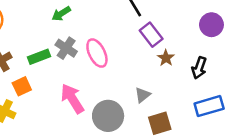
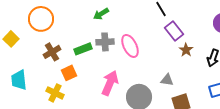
gray cross: (66, 48) -> (105, 42), turned -36
gray triangle: (143, 95) -> (167, 80), turned 48
pink arrow: (72, 99) -> (110, 83), turned 55

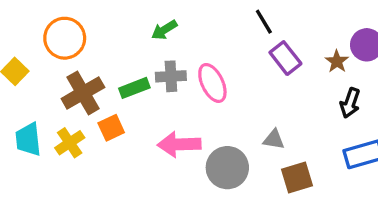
brown star: (186, 50) -> (337, 61), moved
brown cross: (52, 52) -> (83, 93), size x1.4
pink arrow: (110, 83) -> (179, 144), turned -115
yellow cross: (55, 93) -> (70, 143), moved, turned 30

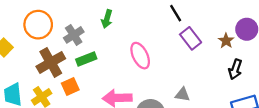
green arrow: (164, 30) -> (107, 19), turned -42
gray cross: (171, 76) -> (74, 35), moved, turned -30

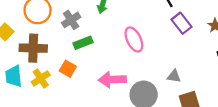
brown cross: (51, 62) -> (33, 48), moved, turned 32
orange square: (70, 87) -> (68, 69), turned -35

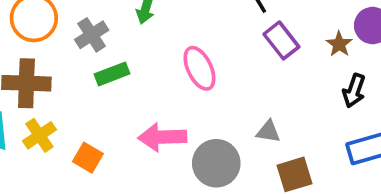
orange square: (68, 69) -> (88, 158), moved

